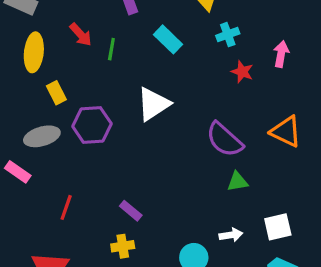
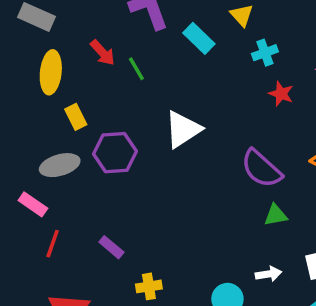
cyan rectangle: (168, 39) -> (199, 38), moved
green line: (111, 49) -> (136, 69), turned -40
red line: (66, 207) -> (53, 244), moved
purple rectangle: (131, 211) -> (111, 247), moved

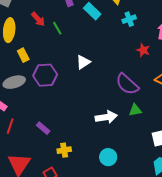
red star: (281, 94) -> (143, 50), moved
white triangle: (183, 129) -> (83, 62), size x0.7
white arrow: (269, 274) -> (106, 117), moved, size x1.5

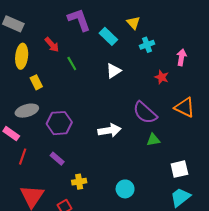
green line: (57, 28) -> (72, 64), moved
white triangle: (83, 62) -> (114, 71), moved
purple hexagon: (45, 75) -> (59, 123), moved
white arrow: (106, 117) -> (109, 130), moved

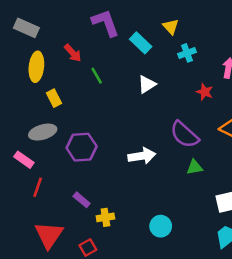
purple rectangle: (57, 159) -> (82, 200), moved

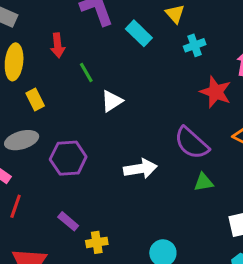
red arrow: (73, 53) -> (58, 45), turned 36
white triangle: (147, 84) -> (112, 101), moved
red star: (205, 92) -> (216, 92), size x1.5

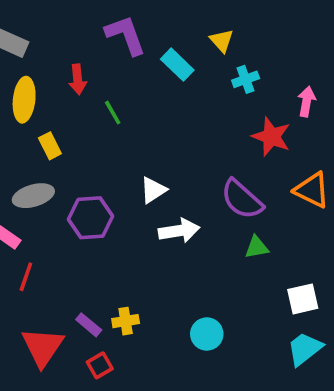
white triangle: (112, 101) -> (153, 190), moved
purple rectangle: (68, 221) -> (89, 325), moved

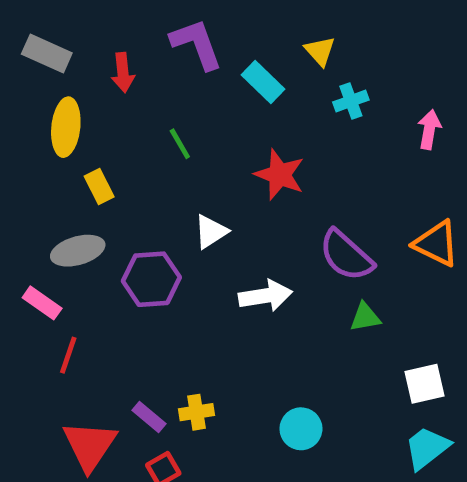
red arrow: (78, 79) -> (123, 72), moved
red star: (271, 137) -> (280, 175), moved
white triangle: (153, 190) -> (211, 232), moved

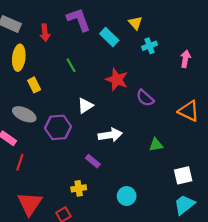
gray ellipse: (78, 251) -> (24, 114), turned 40
purple semicircle: (346, 255) -> (145, 98), moved, size x0.7
purple rectangle: (149, 417) -> (93, 161), moved

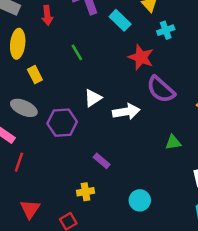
red star: (117, 79) -> (141, 57), moved
purple semicircle: (145, 98) -> (161, 89), size x1.4
white arrow: (110, 135) -> (126, 112), moved
red triangle: (30, 204) -> (30, 209), size x0.7

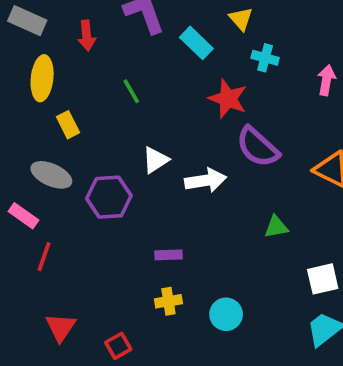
cyan cross: (166, 30) -> (265, 58), turned 35
purple rectangle: (102, 161) -> (168, 255), turned -42
yellow cross: (86, 192) -> (168, 301), moved

